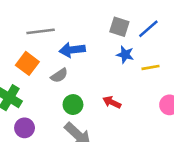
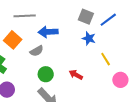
yellow line: (151, 67) -> (106, 59), moved, turned 64

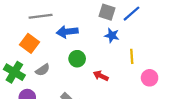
gray semicircle: (37, 51) -> (43, 70), moved
yellow line: (106, 59) -> (132, 56), turned 32
green circle: (46, 74) -> (77, 59), moved

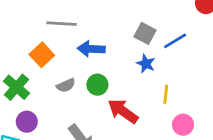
gray semicircle: (43, 70) -> (66, 85), moved
red arrow: (101, 76) -> (123, 111), size x1.6

